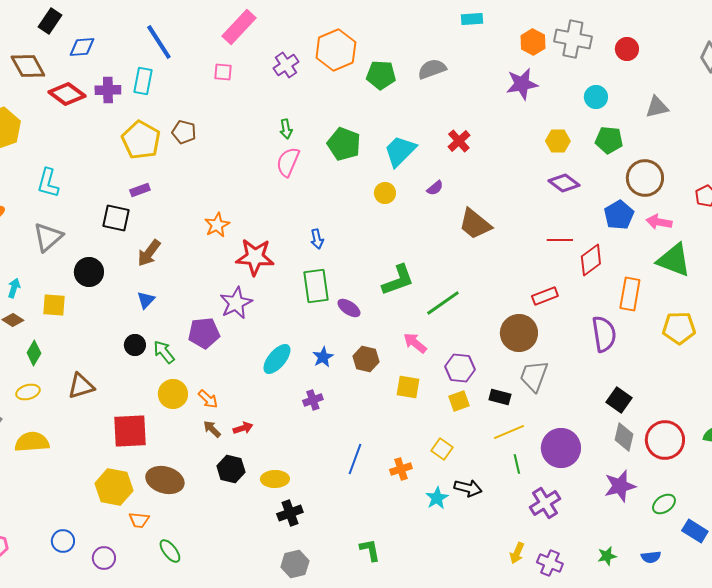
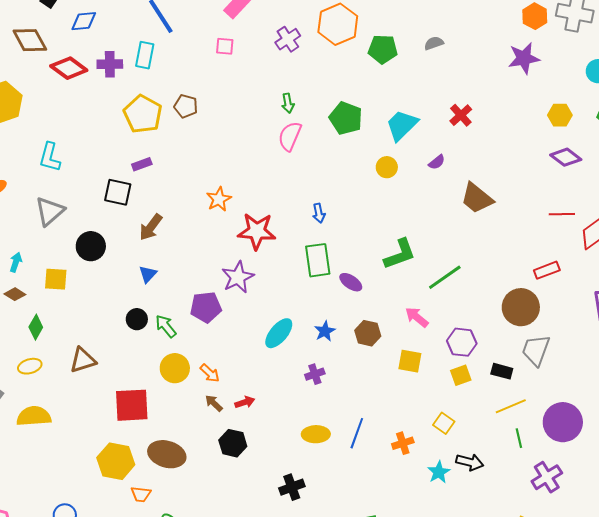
gray semicircle: (432, 69) -> (434, 43), size x0.7
yellow ellipse: (275, 479) -> (316, 434), moved

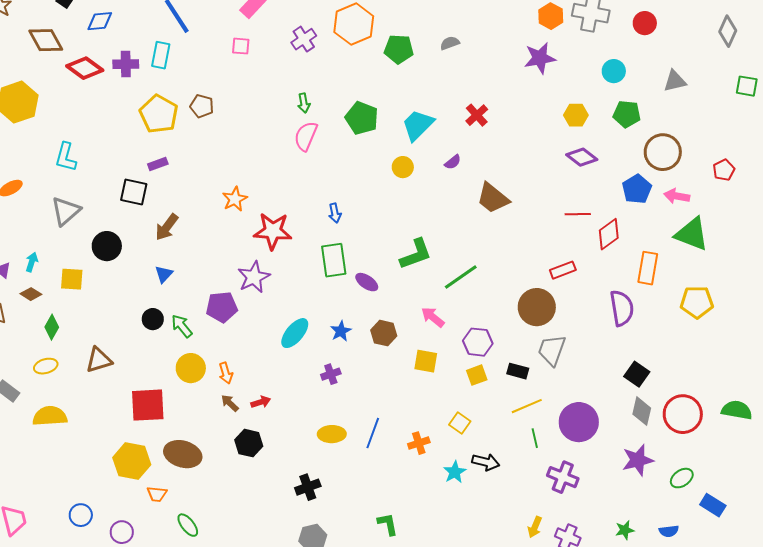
orange arrow: (210, 373) -> (226, 373), turned 30
purple cross: (547, 477) -> (563, 477), turned -36

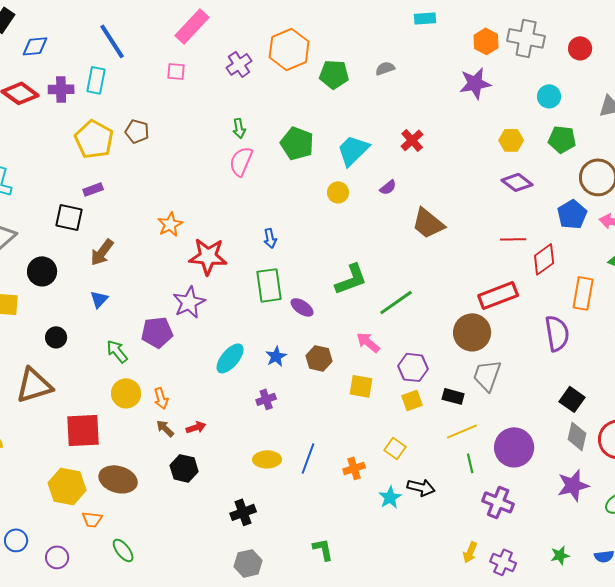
red rectangle: (563, 270) -> (498, 295), size x1.5
black circle: (153, 319) -> (56, 337), moved
brown triangle: (99, 360) -> (34, 385), size x1.4

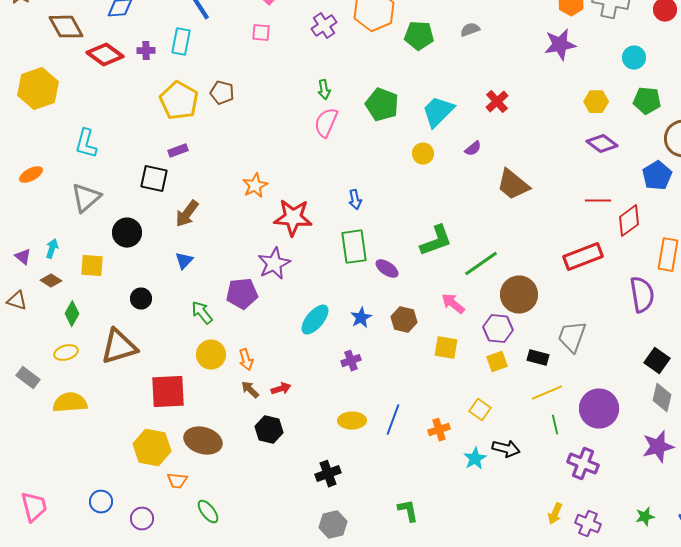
purple cross: (61, 89) -> (146, 51), size x0.7
brown circle: (472, 332) -> (519, 295), moved

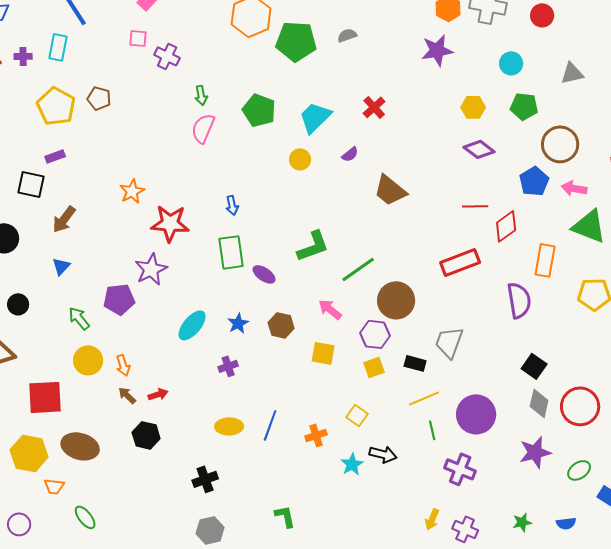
purple cross: (324, 26) -> (167, 56), moved, turned -30
green pentagon: (419, 36) -> (296, 41), size x1.4

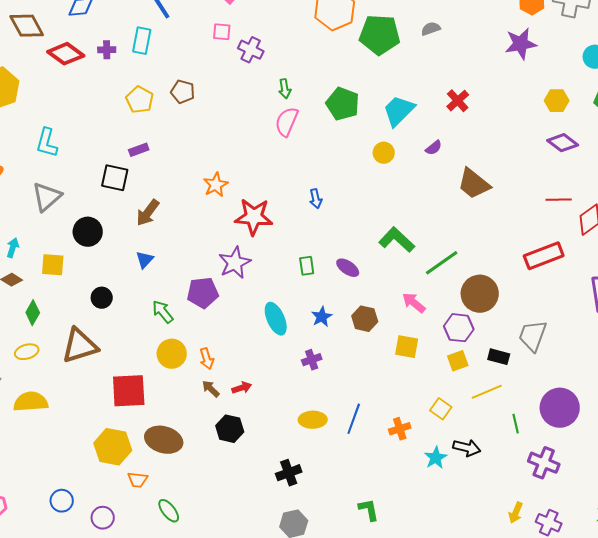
yellow pentagon: (56, 106) -> (140, 100), size x0.7
green L-shape: (313, 246) -> (397, 240), turned -117
green rectangle: (231, 252) -> (307, 266), moved, size x0.6
cyan ellipse: (192, 325) -> (276, 319), turned -64
yellow line: (424, 398) -> (487, 392), moved

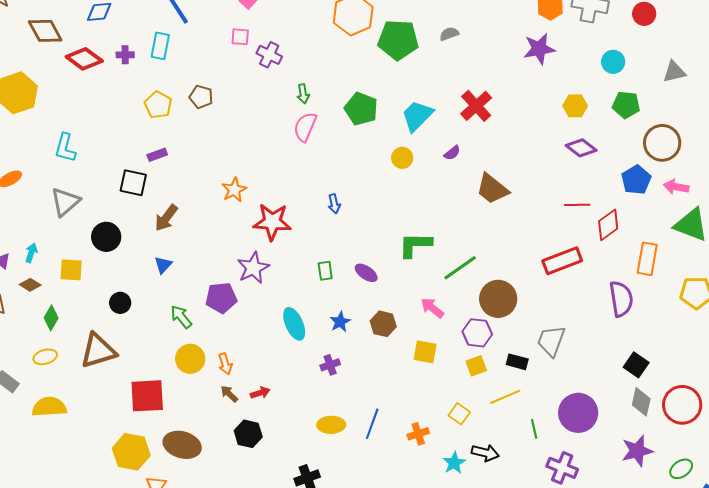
red cross: (458, 101) -> (476, 106), size x1.4
green L-shape: (397, 240) -> (415, 245), turned -42

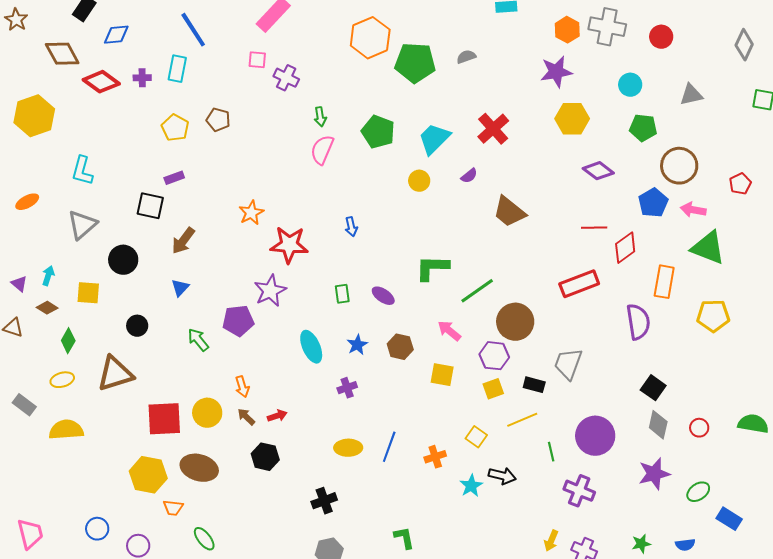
yellow hexagon: (575, 106) -> (572, 119), moved, size x1.4
yellow circle: (190, 359) -> (207, 413), moved
red circle: (682, 405) -> (699, 428), size x0.5

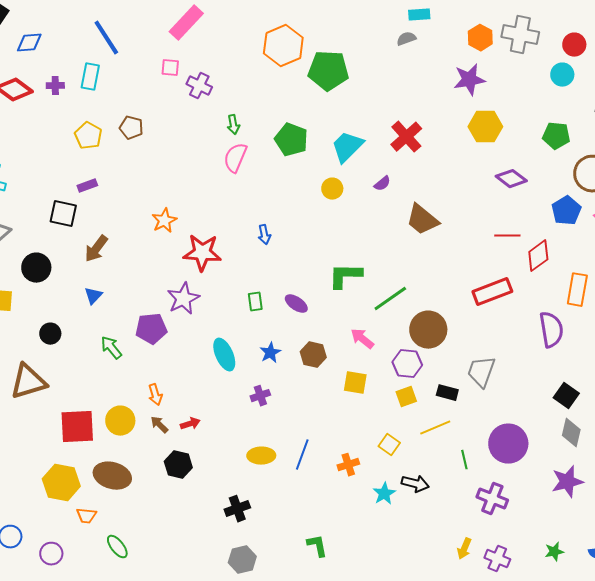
gray semicircle: (466, 57) -> (406, 39), moved
cyan circle: (630, 85) -> (562, 75), moved

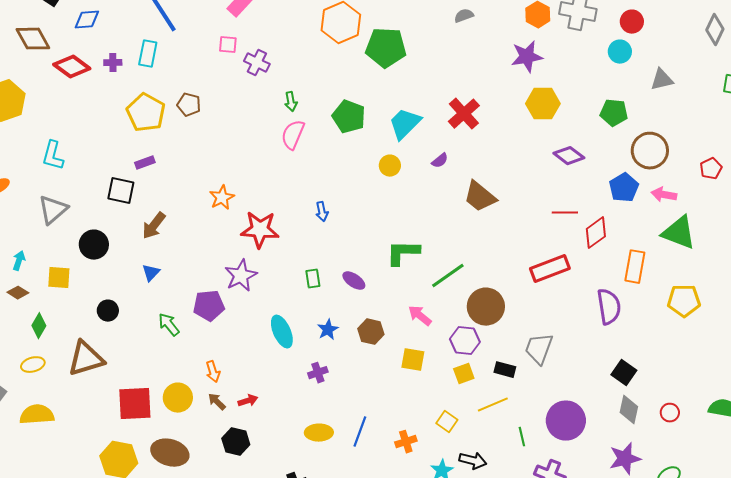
yellow pentagon: (88, 136) -> (146, 113), size x1.4

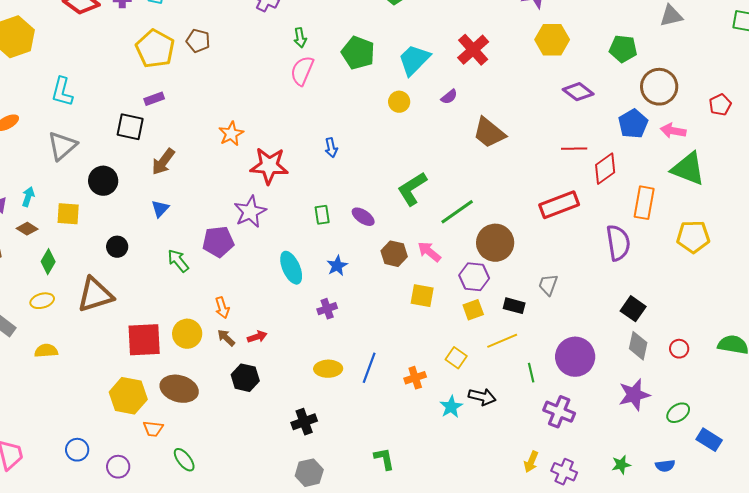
green L-shape: (403, 253) -> (412, 189), turned -33
brown hexagon: (371, 332) -> (394, 254), moved
gray trapezoid: (539, 349) -> (548, 285), size x0.7
yellow semicircle: (37, 415) -> (46, 351), size x0.7

